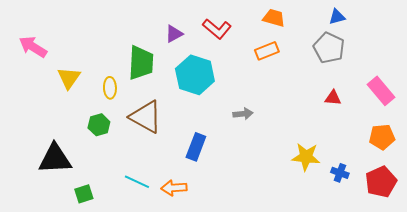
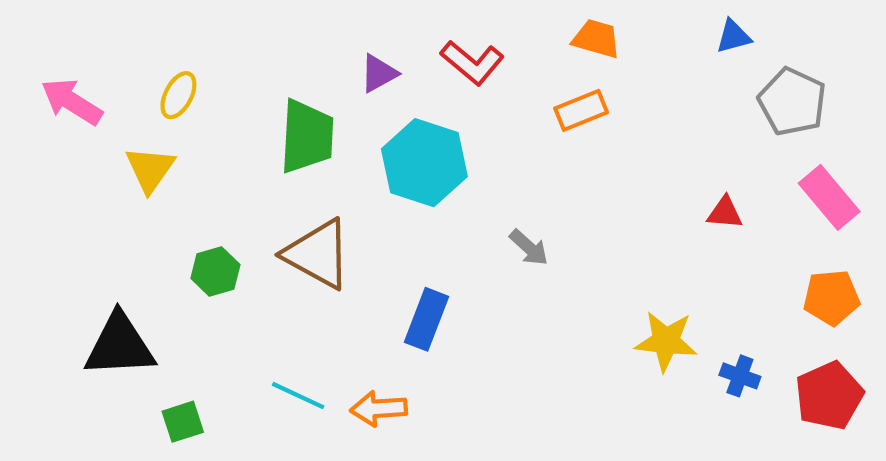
gray pentagon: (329, 48) -> (792, 102), moved
yellow ellipse: (110, 88) -> (178, 95), moved, turned 30
gray arrow: (243, 114) -> (529, 248), turned 48

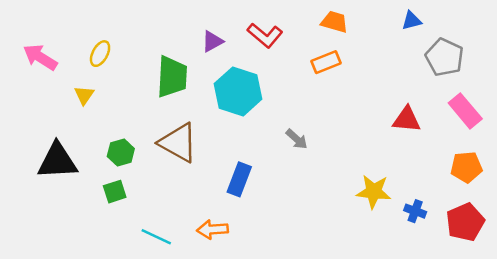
yellow triangle: (150, 169) -> (84, 95), size x0.7
red triangle: (725, 213) -> (407, 120), size x1.4
black triangle: (120, 345) -> (57, 161), moved
cyan line: (298, 396) -> (156, 237), moved
green square: (183, 422) -> (115, 192), moved

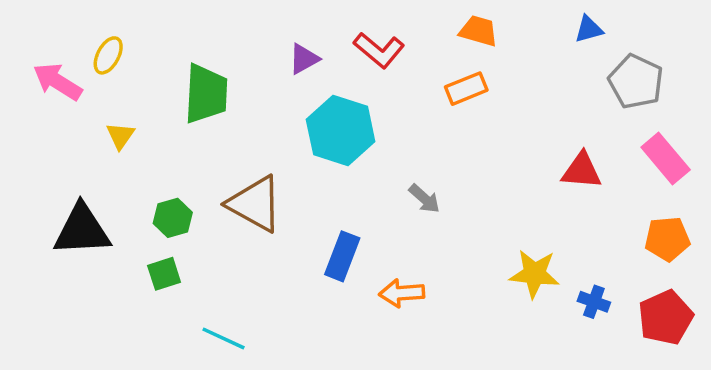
yellow ellipse: (100, 54) -> (108, 55), moved
green trapezoid: (172, 77) -> (206, 94), moved
orange arrow: (212, 229) -> (402, 293), moved

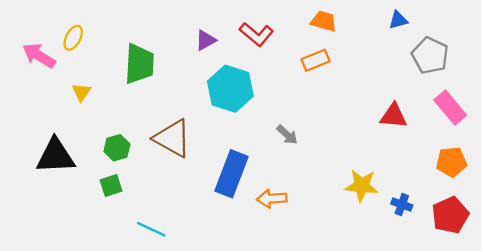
blue rectangle: (342, 256) -> (232, 174), size x1.4

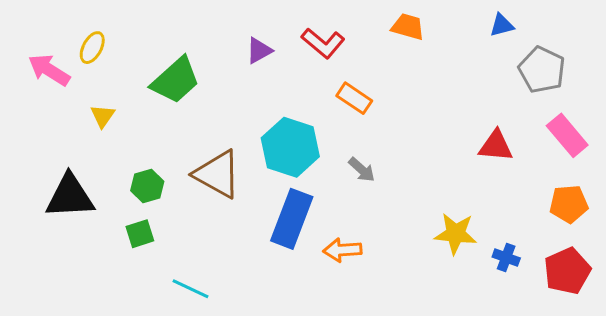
orange rectangle: (315, 60) -> (354, 98), moved, turned 56
green trapezoid: (139, 64) -> (176, 80), turned 45
cyan hexagon: (230, 89) -> (290, 147), moved

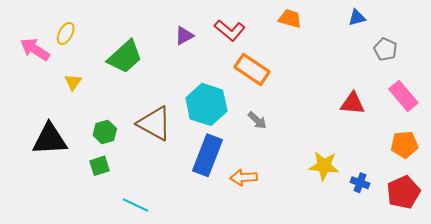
gray pentagon: (542, 70) -> (385, 49), size x0.7
orange rectangle: (354, 98) -> (252, 69), size x1.4

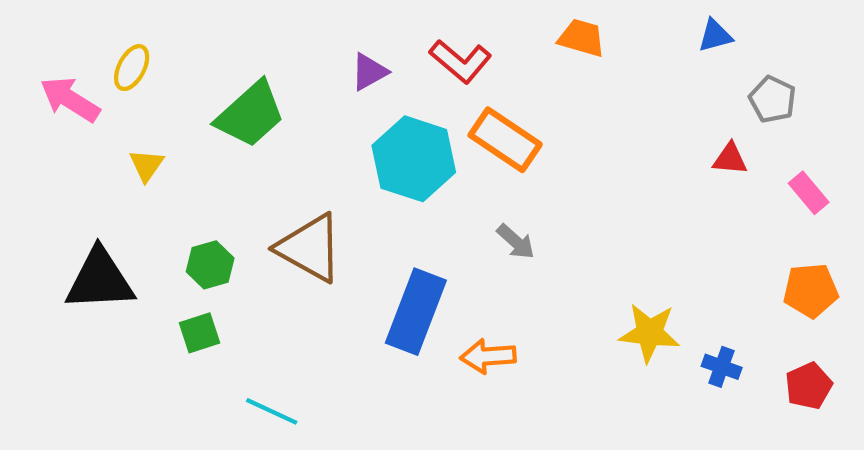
pink rectangle: (403, 96) -> (809, 193), size x0.7
red triangle: (353, 103) -> (730, 159), moved, size x0.7
cyan hexagon: (206, 104) -> (414, 159), moved
red pentagon: (403, 192) -> (809, 386), size x0.7

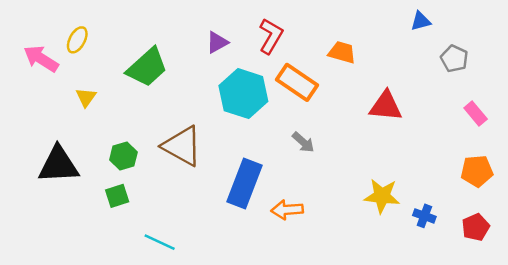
orange trapezoid: (581, 38) -> (342, 52), moved
red L-shape: (461, 61) -> (271, 36), turned -100
red triangle: (730, 159) -> (386, 106), moved, size x1.6

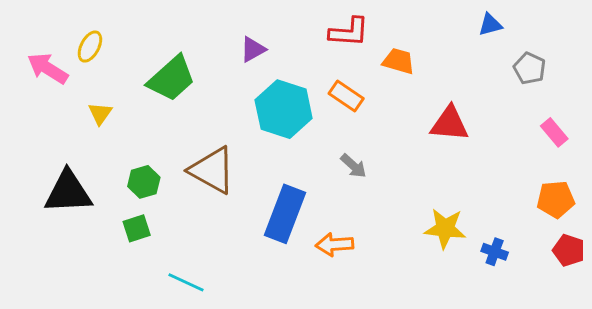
red L-shape: (271, 36) -> (349, 32), moved, turned 64
orange rectangle: (297, 82) -> (346, 96), size x0.7
red pentagon: (476, 227) -> (569, 250), moved, turned -30

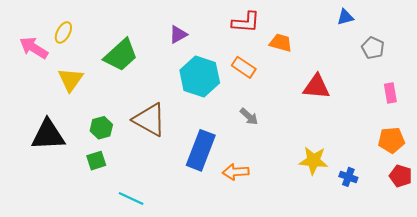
yellow triangle: (100, 113) -> (71, 80), size x1.5
pink rectangle: (554, 132) -> (390, 93), turned 30

